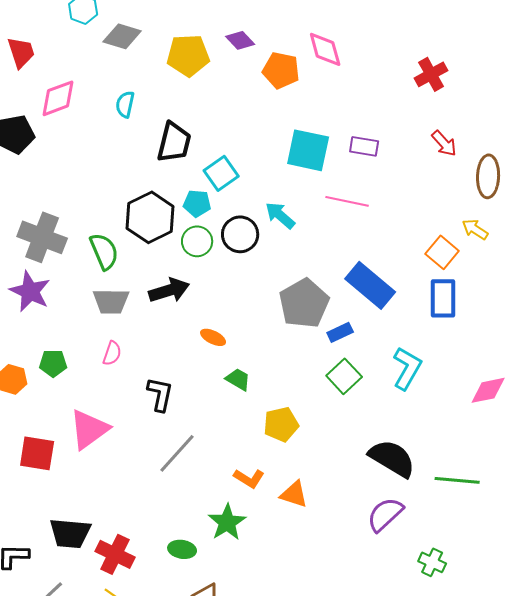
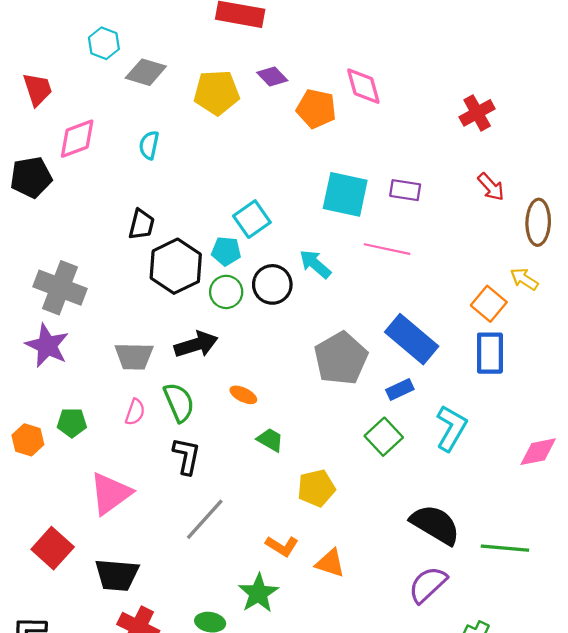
black trapezoid: (174, 142) -> (141, 224), moved, size x0.7
green semicircle: (104, 251) -> (179, 402), moved
blue rectangle: (340, 332) -> (400, 390), moved
red square: (37, 453) -> (53, 548), moved, turned 33
black trapezoid: (70, 533) -> (117, 575), moved

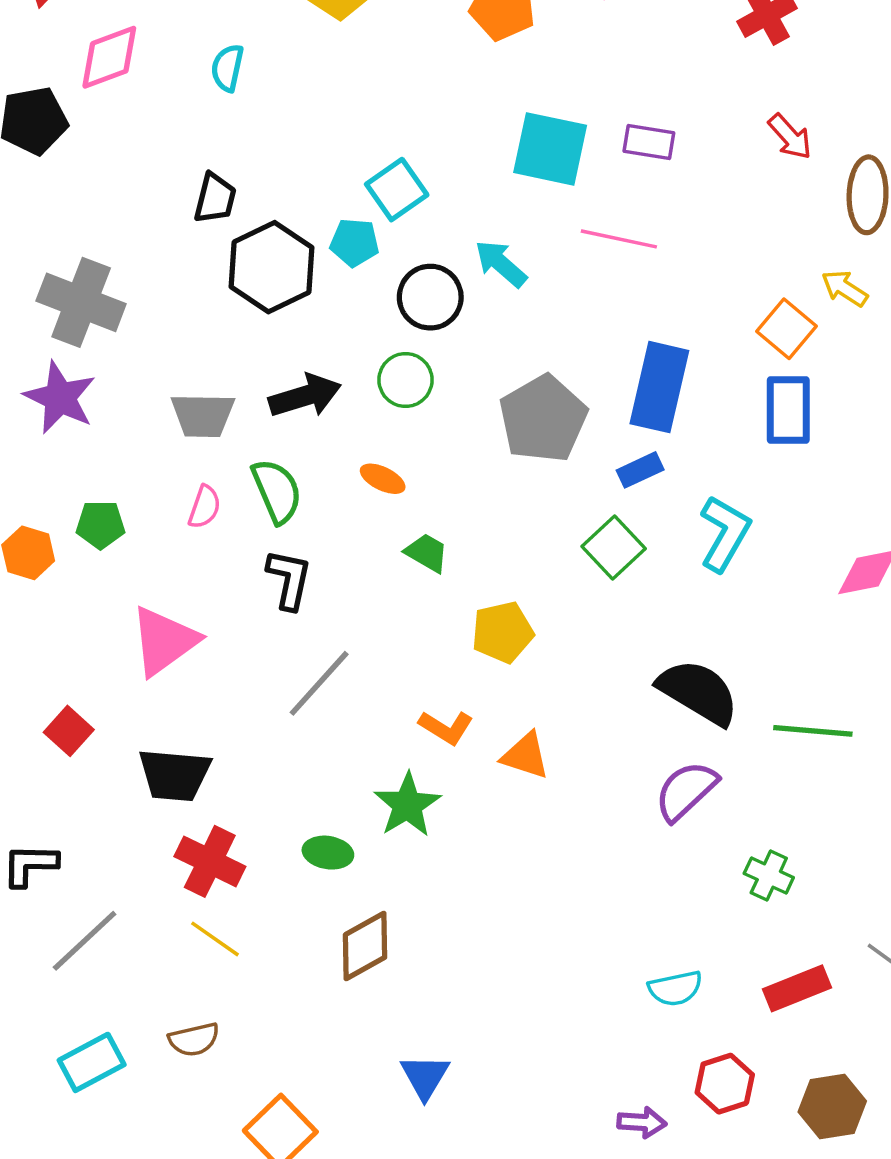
green circle: (226, 292) -> (406, 380), moved
blue rectangle: (412, 339) -> (659, 387), turned 63
red square: (53, 548) -> (69, 731), size x0.7

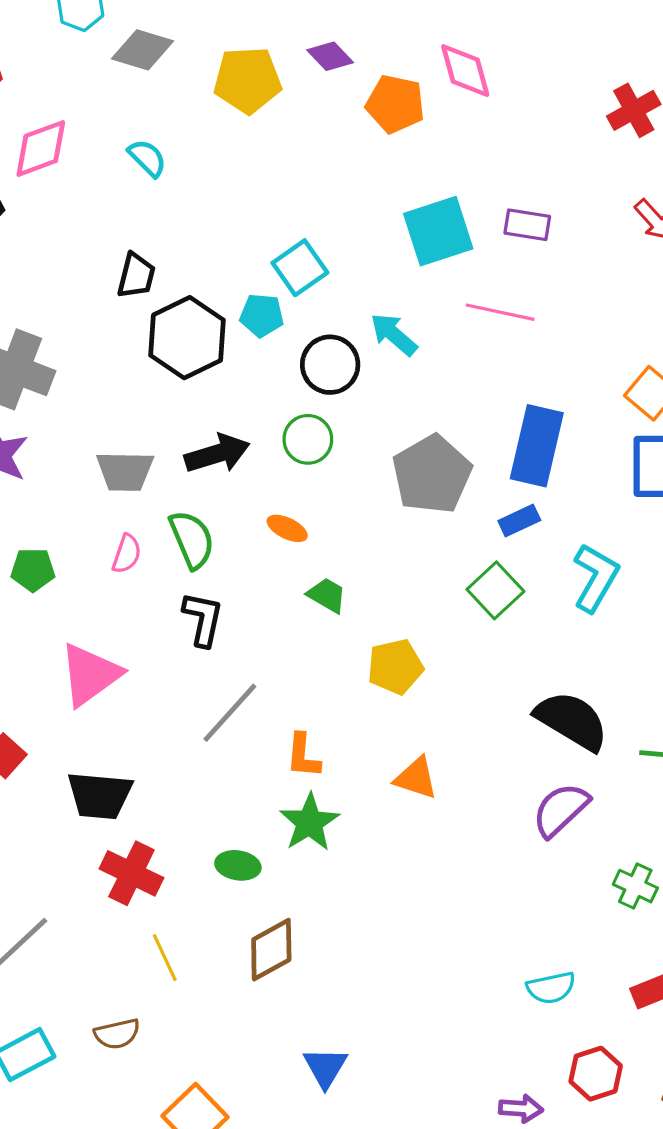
cyan semicircle: (227, 68) -> (147, 158), turned 123
cyan square: (550, 149) -> (438, 231), turned -30
orange L-shape: (446, 727) -> (303, 756), moved, turned 63
yellow line: (215, 939) -> (165, 958), moved, turned 30

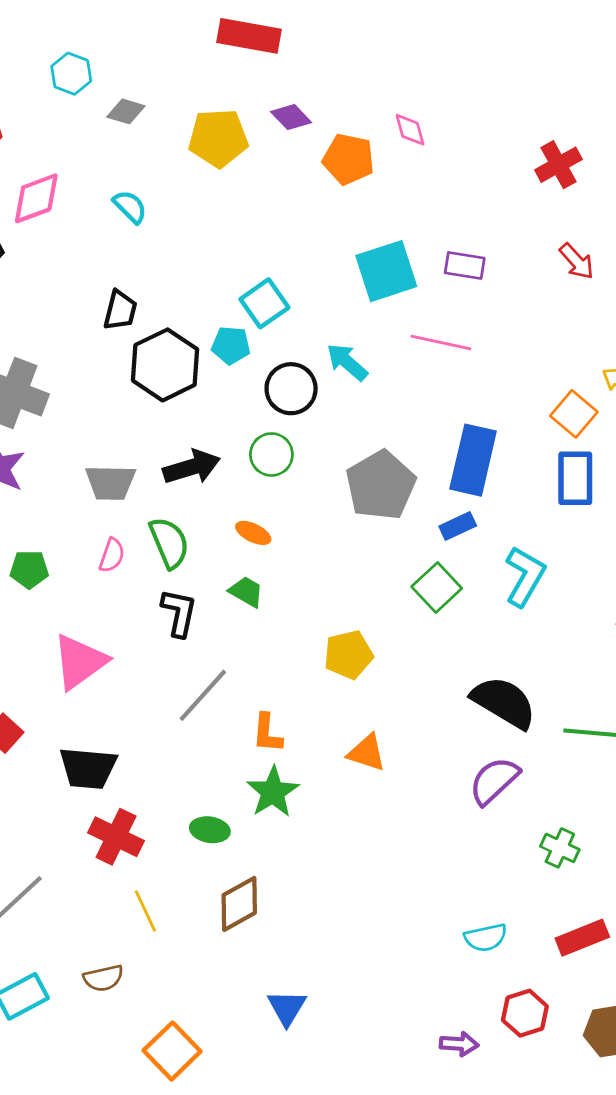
gray diamond: (143, 50) -> (126, 111), size x0.7
pink diamond: (465, 71) -> (410, 130), size x0.7
green trapezoid: (327, 595) -> (246, 592), moved

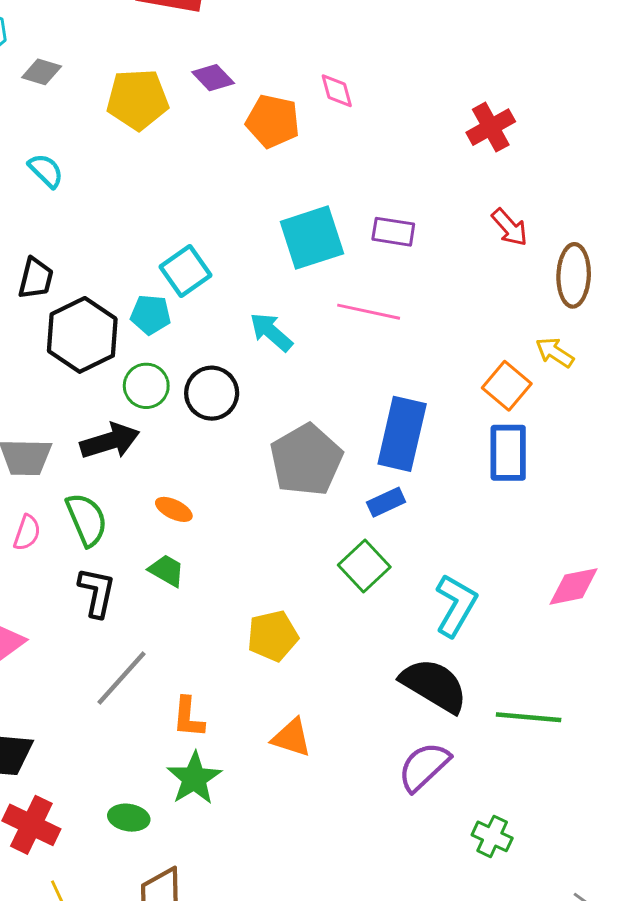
black circle: (291, 389) -> (212, 393), moved
green circle: (271, 455) -> (146, 386), moved
cyan L-shape: (525, 576) -> (456, 605), moved

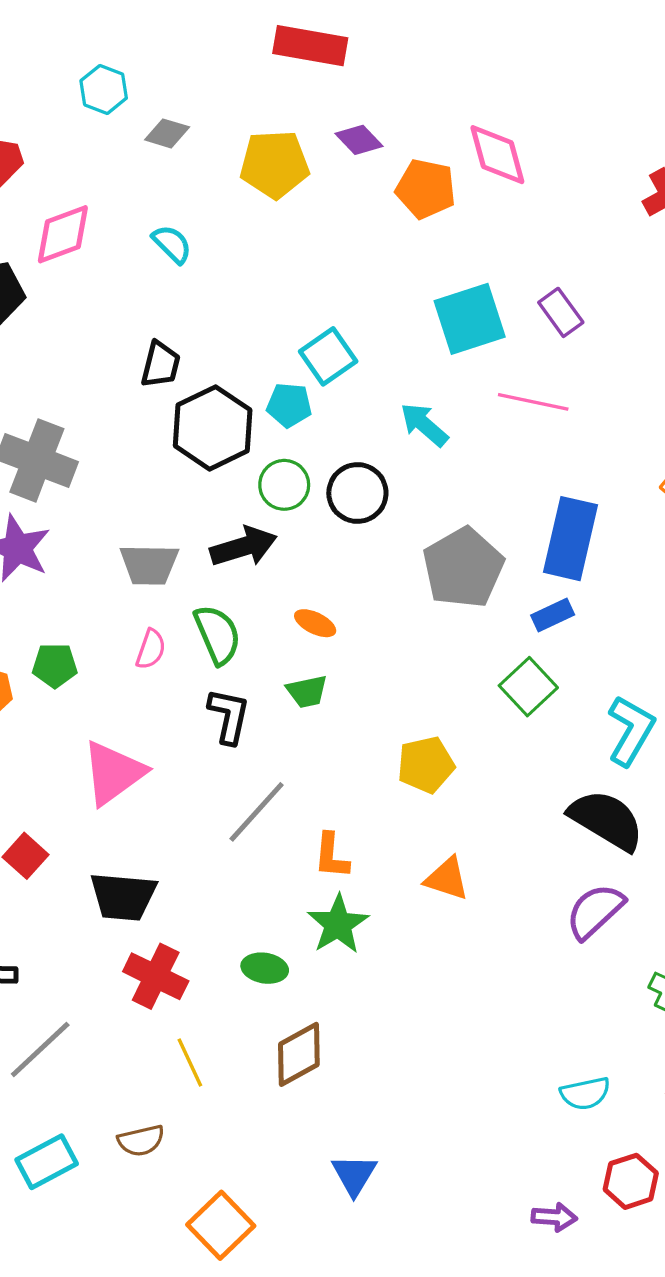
pink diamond: (337, 91) -> (497, 155), size x1.6
purple rectangle: (393, 232) -> (561, 312), turned 45
green trapezoid: (167, 570) -> (307, 692), turned 138

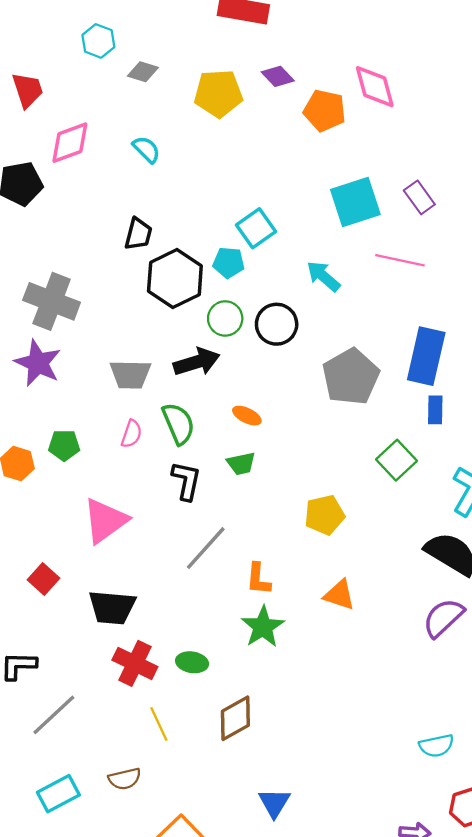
blue rectangle: (553, 615) -> (435, 410), moved, turned -64
green ellipse: (265, 968) -> (192, 662), moved

